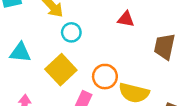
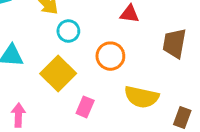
orange circle: (105, 77) -> (110, 56), moved

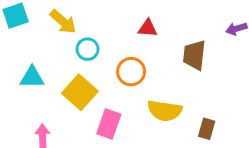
pink rectangle: (85, 107) -> (109, 124), size x1.4

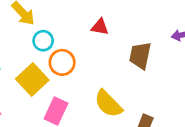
orange circle: (131, 72) -> (62, 62), moved
yellow semicircle: (165, 111) -> (108, 104), turned 32

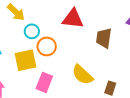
red triangle: (100, 27) -> (73, 19), size x1.6
yellow square: (32, 79) -> (26, 60), turned 35

